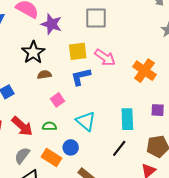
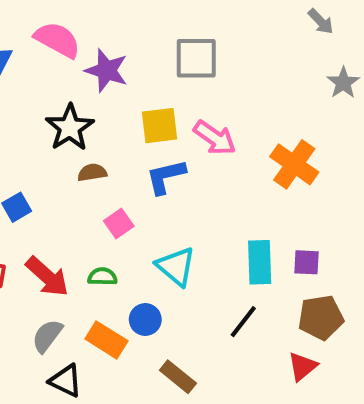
purple square: (158, 110) -> (307, 262), moved

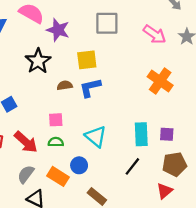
pink arrow: (215, 138) -> (155, 34), moved
brown semicircle: (92, 173) -> (65, 85), moved
pink square: (119, 224) -> (56, 120), moved, turned 32

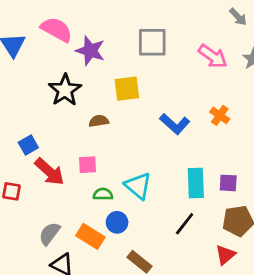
orange cross: (160, 81) -> (220, 115), size x0.6
blue L-shape: (90, 88) -> (175, 124), moved, turned -125
red arrow: (26, 142) -> (49, 172), moved
green semicircle: (56, 142) -> (103, 194), moved

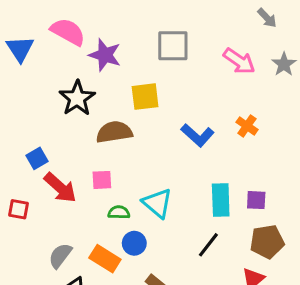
brown semicircle: (99, 121) -> (114, 132), size x1.6

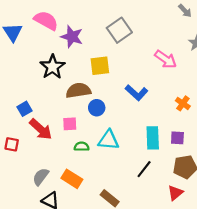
gray square: (173, 46) -> (119, 30), turned -35
pink arrow: (239, 61) -> (166, 59), moved
orange cross: (247, 126) -> (183, 103), moved
cyan triangle: (157, 203) -> (109, 140), turned -35
blue circle: (134, 243) -> (97, 108), moved

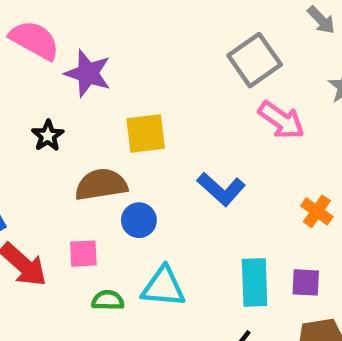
gray square: (119, 30) -> (255, 60), moved
black star: (53, 67) -> (48, 136), size x0.6

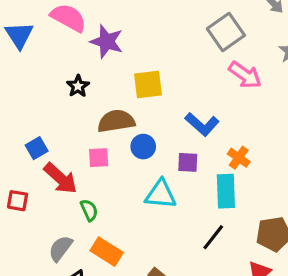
orange cross: (317, 211) -> (239, 158), moved
pink square: (83, 254) -> (99, 158), moved
purple square: (306, 282) -> (188, 162), moved
green semicircle: (108, 300) -> (89, 210), moved, turned 65

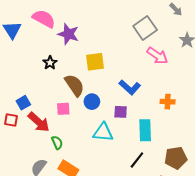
brown semicircle: (116, 121) -> (75, 85), turned 65
orange cross: (239, 158) -> (168, 102), moved, turned -32
red square: (18, 201) -> (11, 120), moved

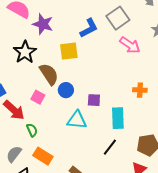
black star: (50, 63) -> (25, 52), size x1.6
blue L-shape: (130, 87) -> (89, 28), moved, turned -70
pink square: (63, 109) -> (38, 97), turned 32

